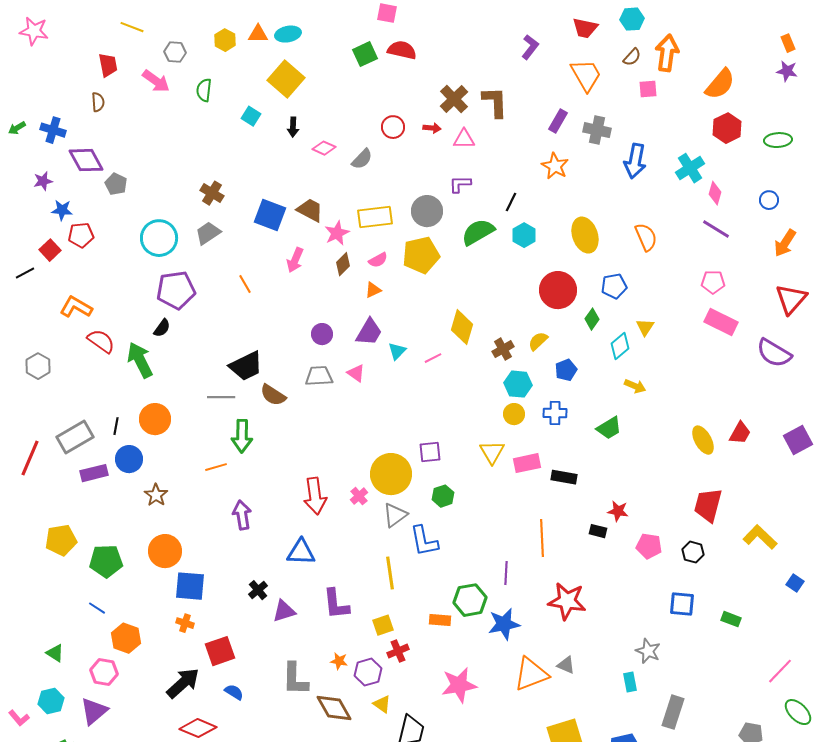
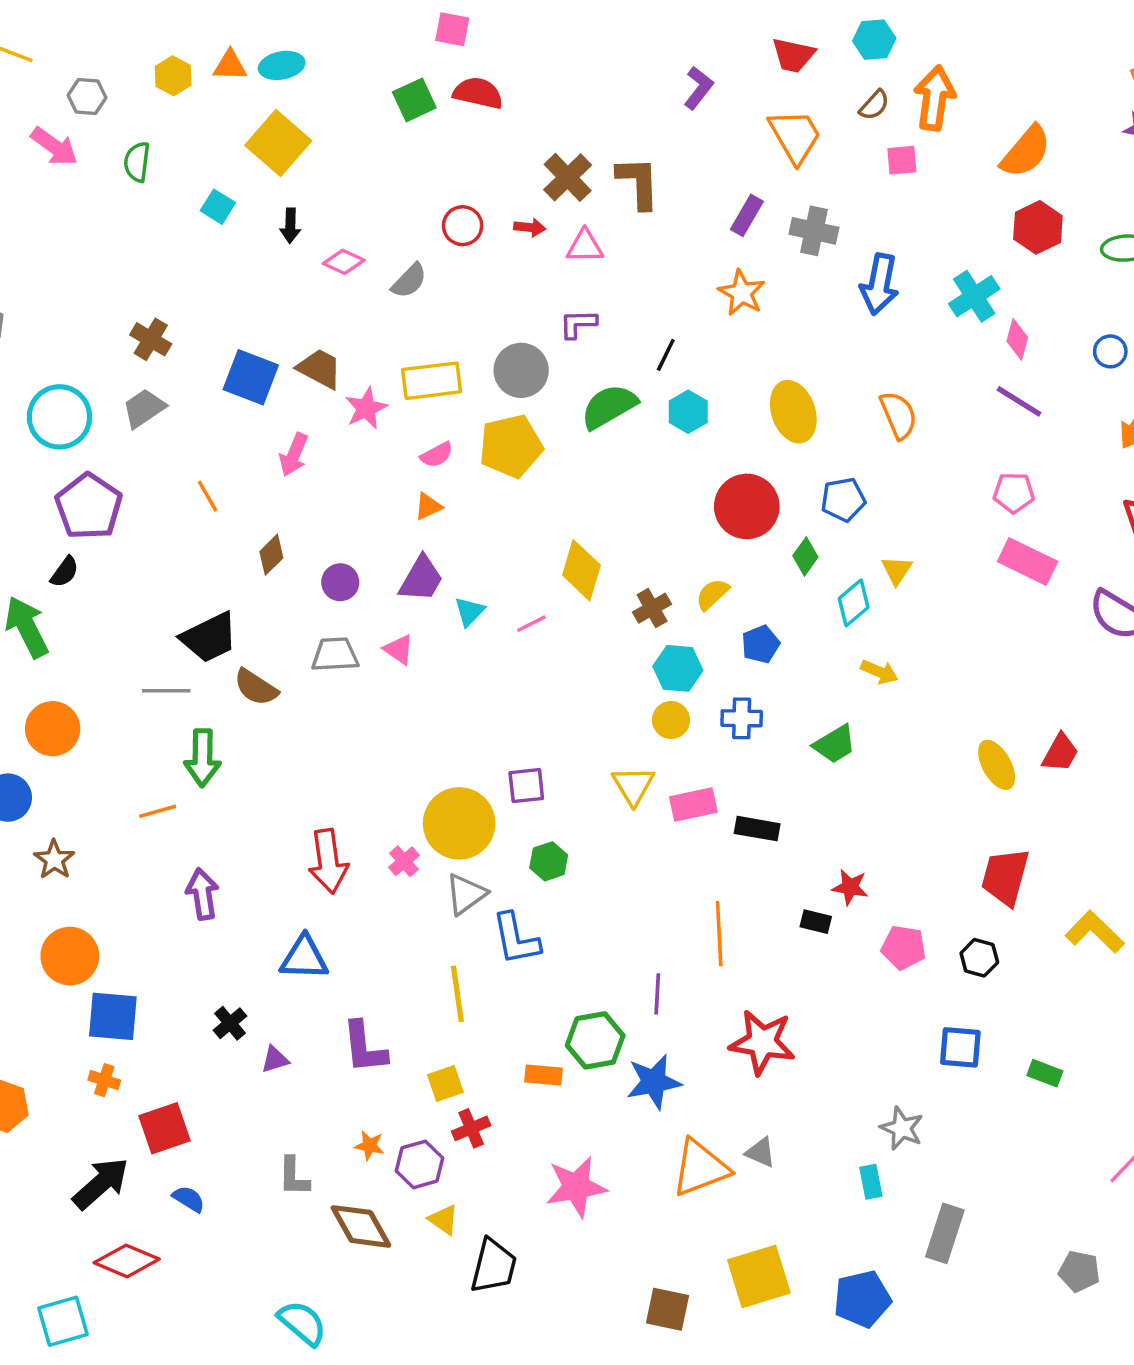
brown diamond: (343, 264) -> (271, 555), moved
purple pentagon: (176, 290) -> (89, 506), turned -30
purple triangle: (284, 611) -> (275, 1059), size x0.7
gray L-shape: (295, 679) -> (294, 1177), size x0.7

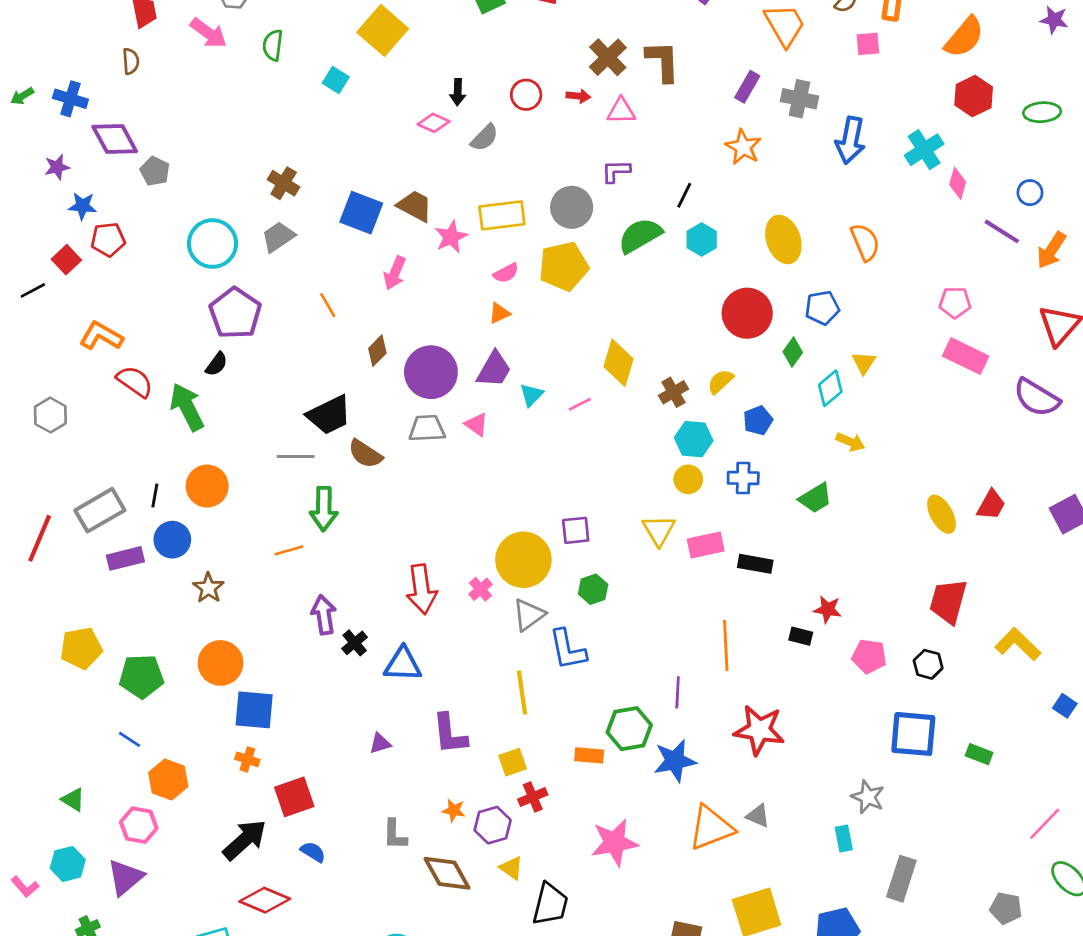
black arrow: (290, 226) -> (458, 92), moved
purple line: (1019, 401) -> (1002, 231), moved
purple circle: (340, 582) -> (431, 372), size x1.8
black cross: (230, 1023) -> (355, 643), moved
blue square: (960, 1047) -> (913, 734), size x1.4

